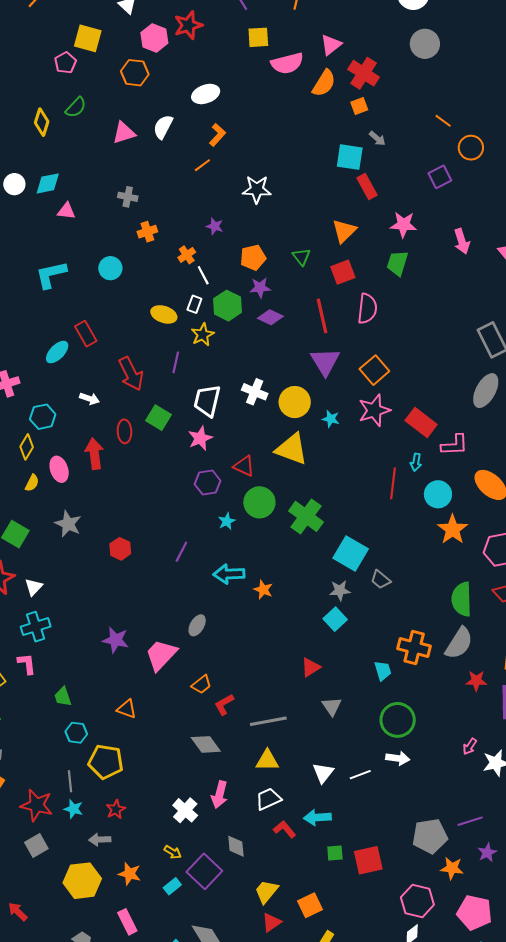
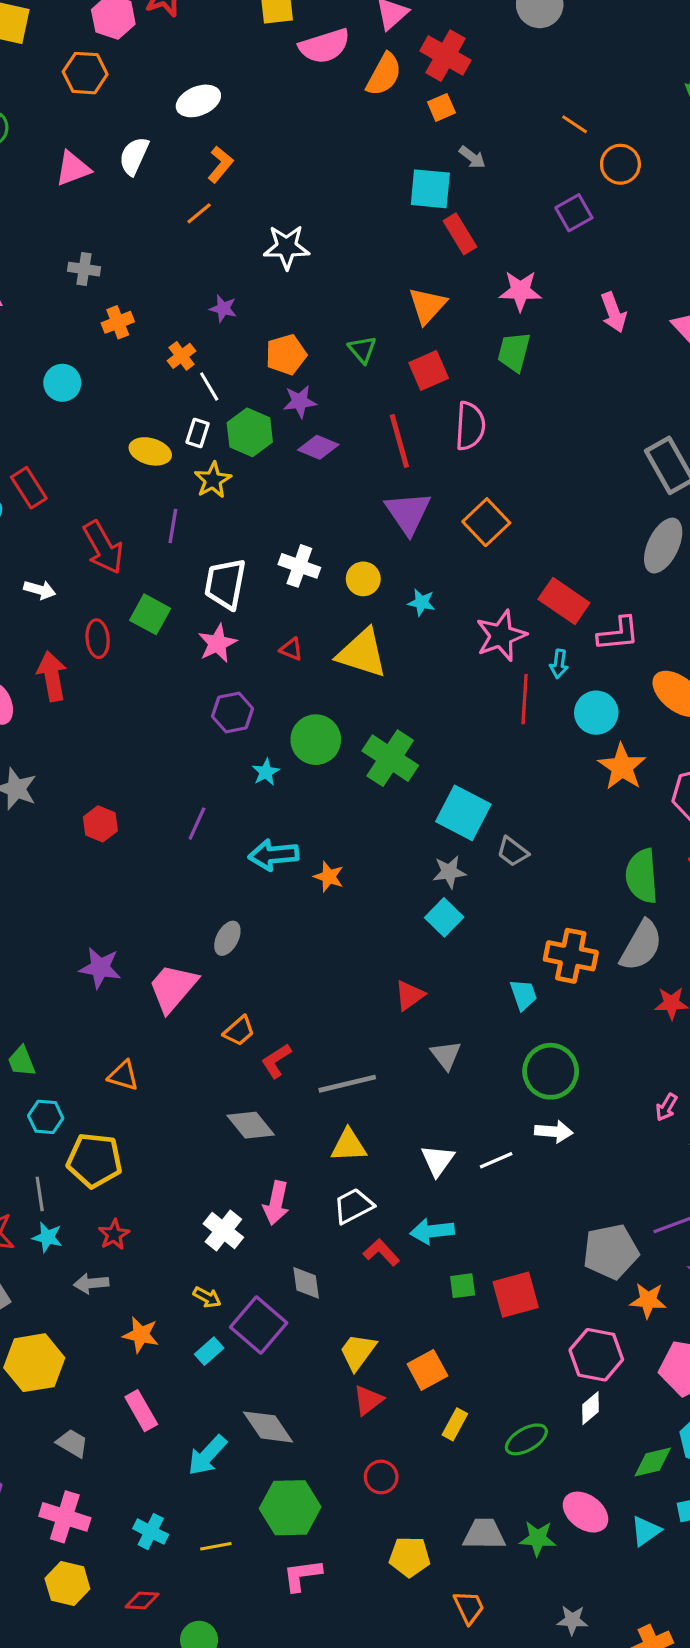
yellow circle: (295, 402) -> (363, 579), size x0.7
pink star: (374, 410) -> (501, 636), moved
red triangle: (244, 466) -> (291, 649), moved, size x0.7
yellow hexagon: (82, 881) -> (34, 1363), moved

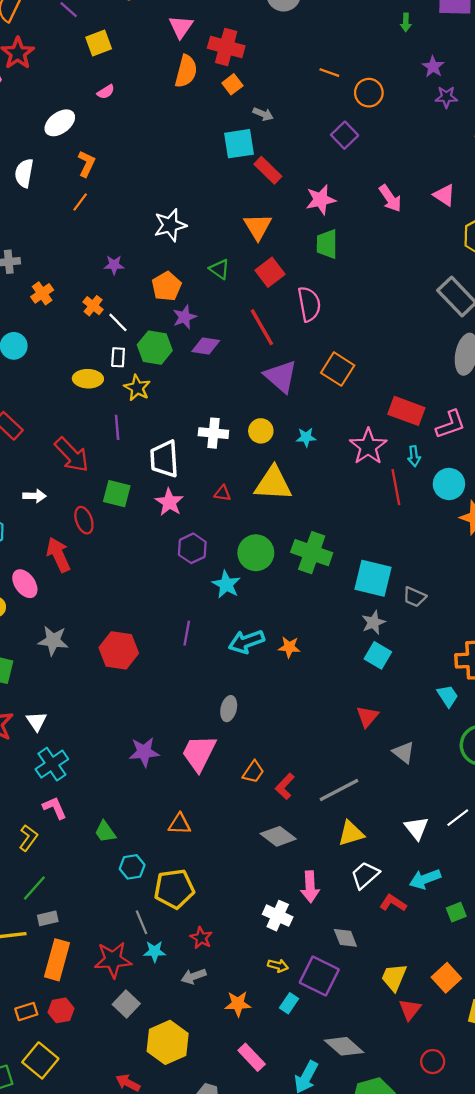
pink semicircle: (324, 46) -> (106, 92), moved, size x0.5
white star: (287, 247) -> (170, 225), moved
cyan star: (266, 772) -> (226, 584), size x1.4
red hexagon: (100, 824) -> (119, 650), size x1.5

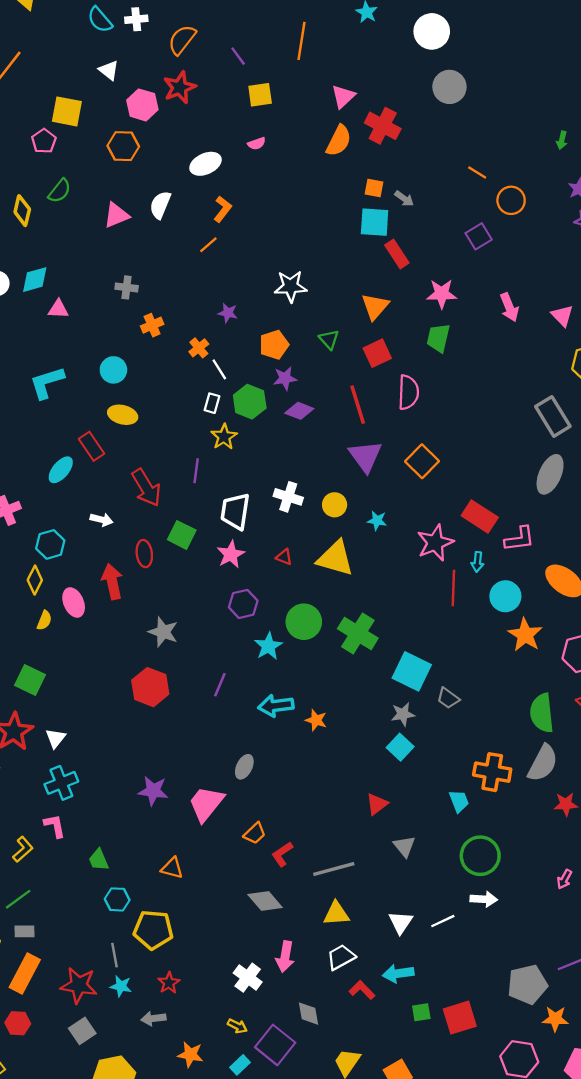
orange square: (232, 84) -> (374, 188), moved, turned 36
yellow ellipse: (88, 379) -> (123, 415), moved
gray star: (53, 641) -> (163, 632), moved

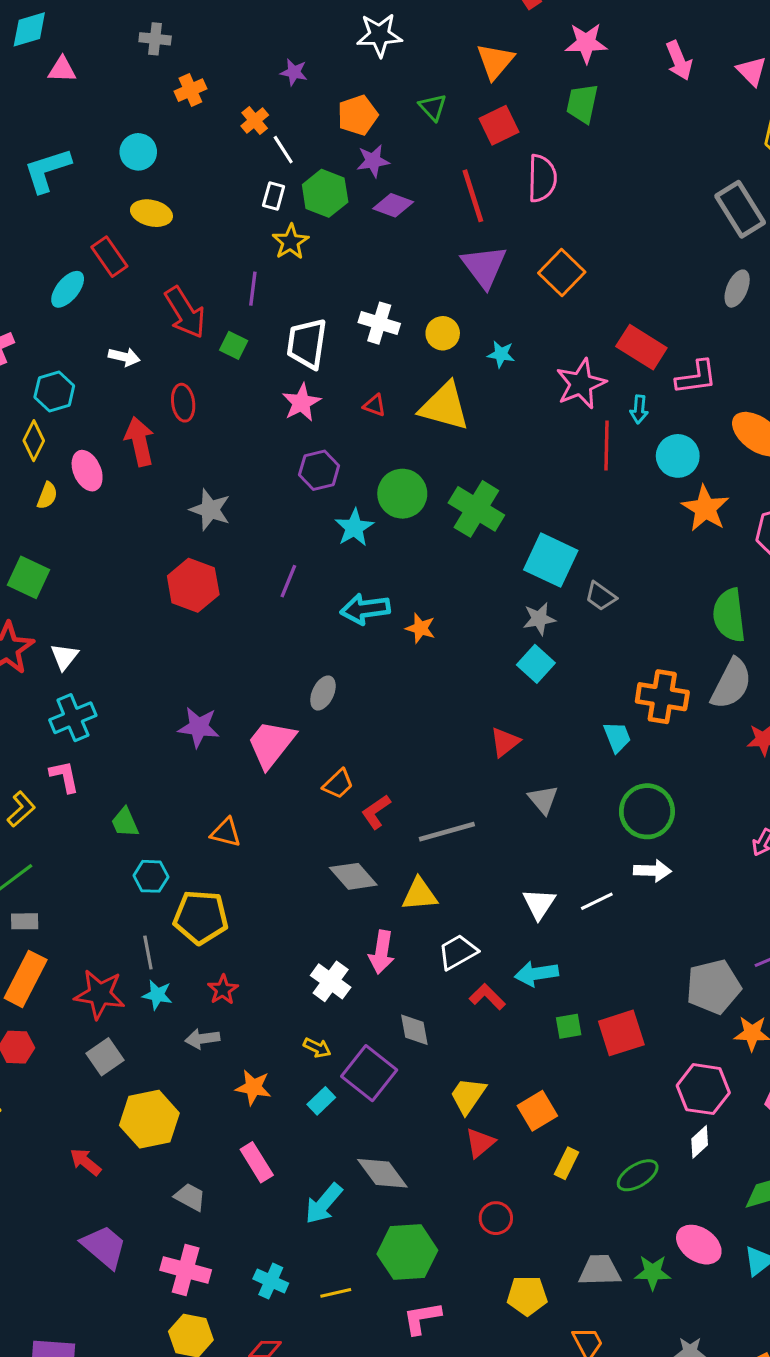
gray ellipse: (550, 474) -> (737, 289), size x0.7
green square: (182, 535) -> (234, 345), moved, size x0.7
yellow triangle: (336, 914) -> (420, 894), moved

